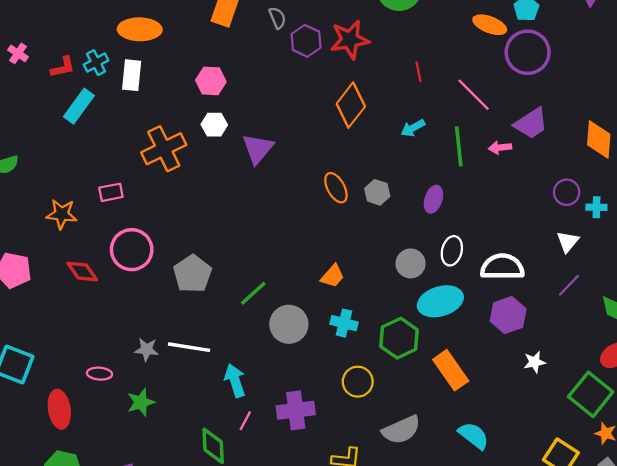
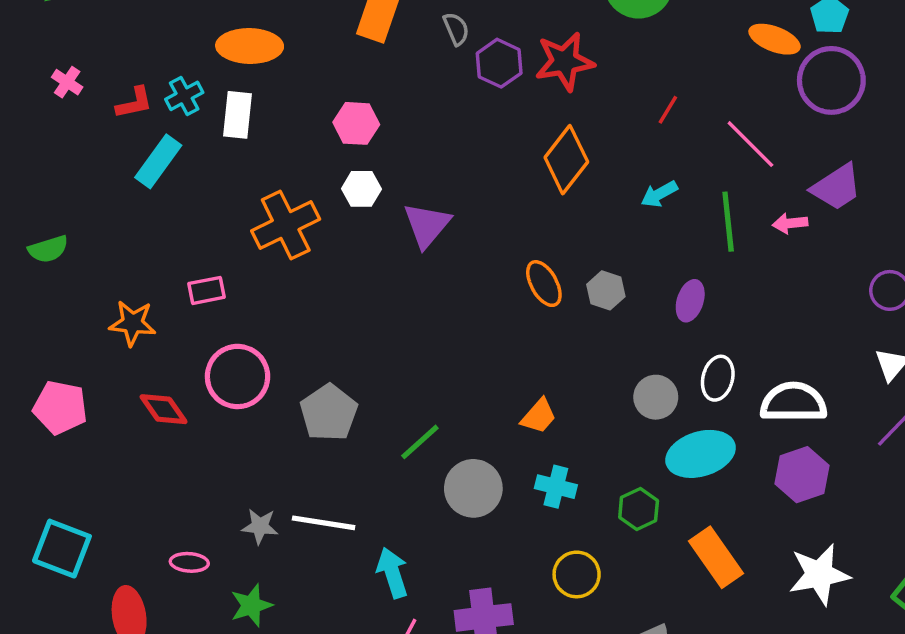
red line: (419, 72) -> (668, 110), turned 42
green hexagon: (399, 338) -> (639, 509), size x0.7
white star: (534, 362) -> (819, 574), moved, size x1.8

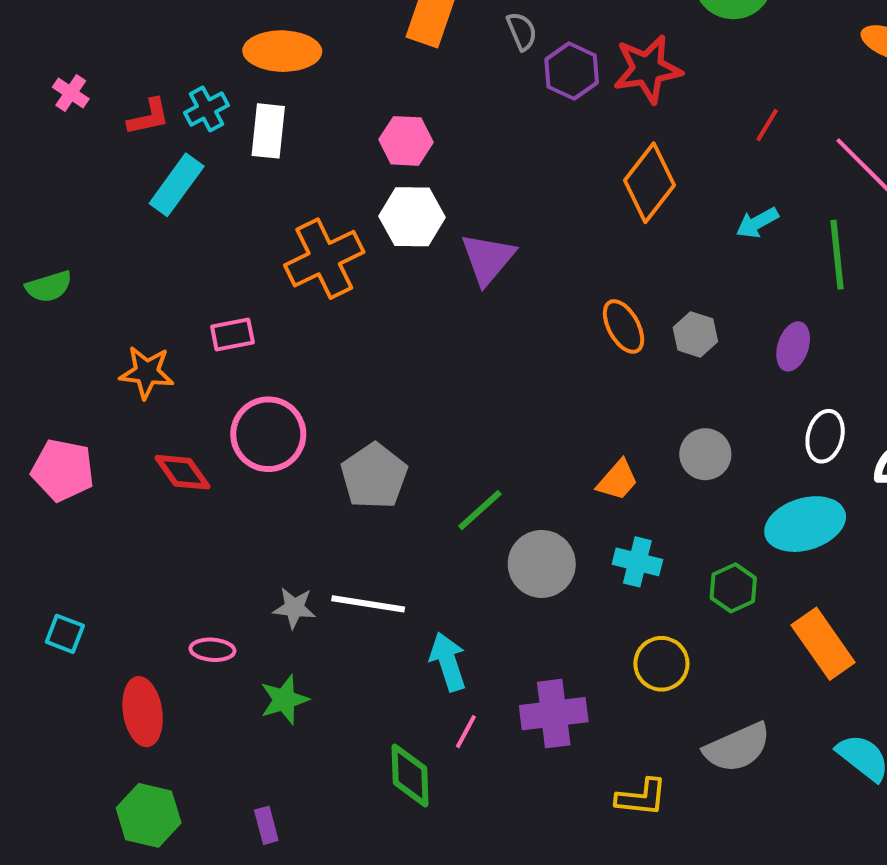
white hexagon: (361, 189) -> (412, 217), size x1.4
gray circle: (656, 397) -> (705, 454), moved
cyan square: (62, 549) -> (65, 634), size x0.6

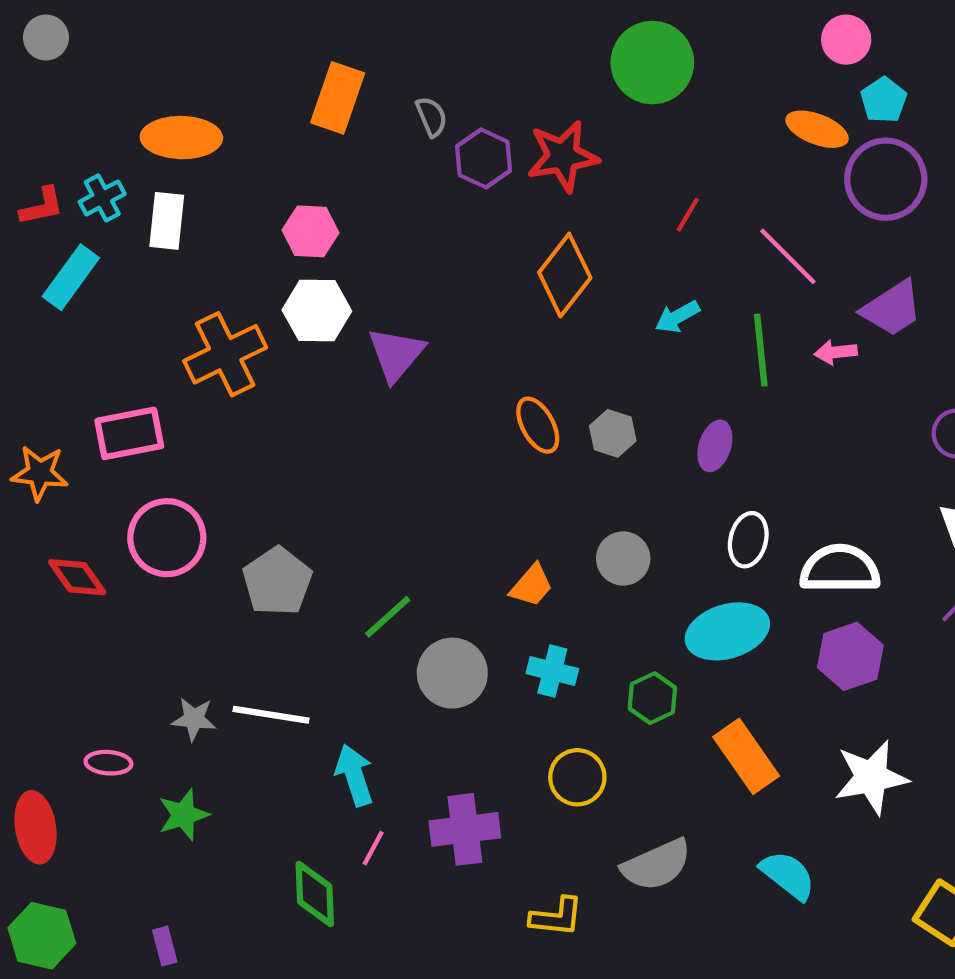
pink rectangle: (232, 334) -> (129, 433), size x1.5

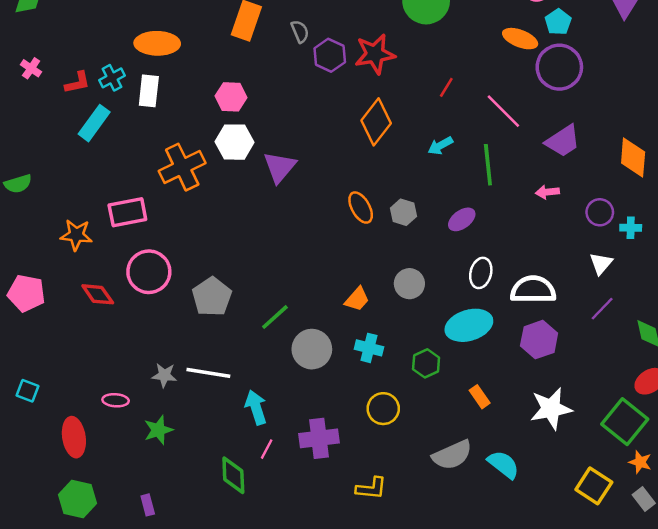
pink arrow: (836, 352) -> (547, 192), moved
purple ellipse: (715, 446) -> (462, 219), turned 36
orange rectangle: (746, 756) -> (480, 397), size x0.6
gray semicircle: (657, 865) -> (452, 455), moved

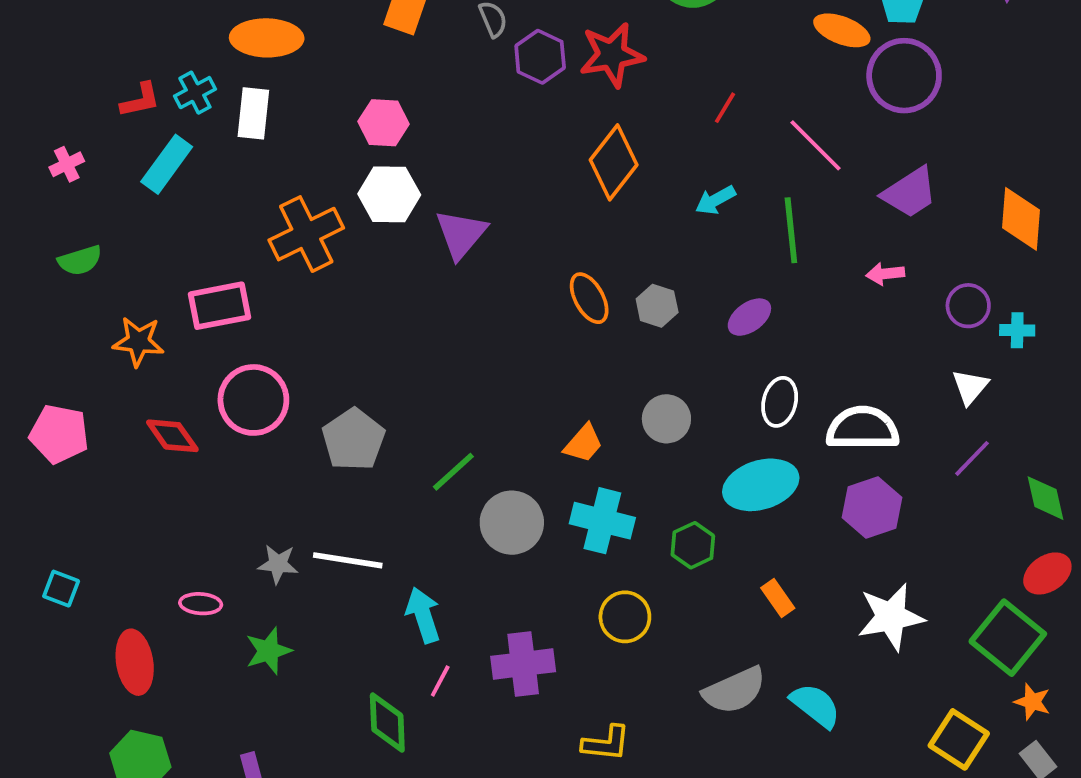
pink cross: (31, 68) -> (67, 164), moved, turned 30
green semicircle: (18, 184) -> (80, 260), moved
cyan cross: (369, 348) -> (602, 521), size x1.4

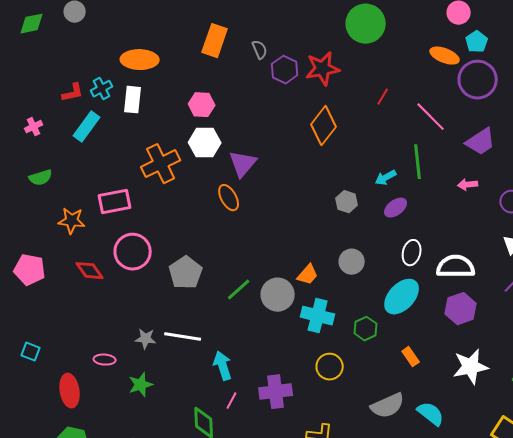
cyan arrow: (715, 200) -> (386, 178), moved
orange ellipse: (589, 298) -> (229, 198), moved
cyan ellipse: (761, 485) -> (402, 297), turned -30
gray circle: (512, 523) -> (278, 295), moved

